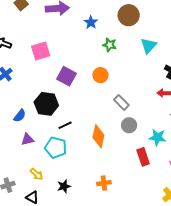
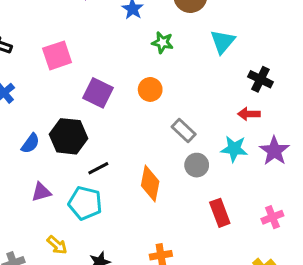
blue semicircle: (20, 116) -> (30, 143), moved
cyan star: (157, 137) -> (234, 149), moved

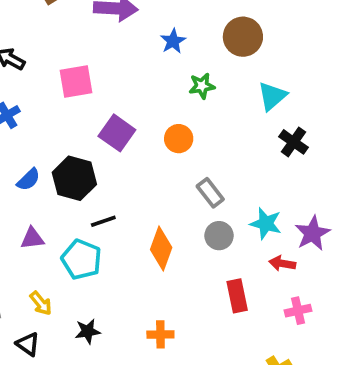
green star: (163, 42) -> (202, 86), turned -30
black cross: (260, 79) -> (294, 142), moved
red arrow: (249, 114) -> (282, 263), moved

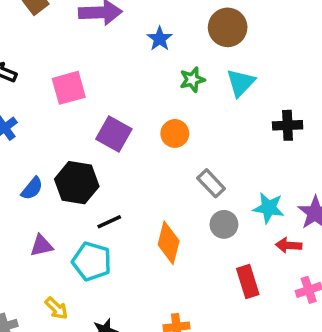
cyan triangle: (272, 96) -> (241, 83), moved
black cross: (294, 142) -> (288, 125), turned -32

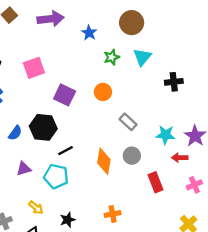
gray circle: (224, 224) -> (132, 156), moved

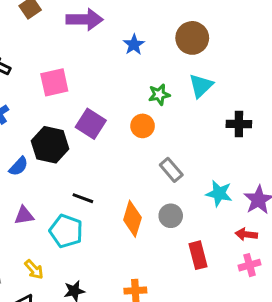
green star: (112, 57) -> (159, 95), moved
black hexagon: (43, 127) -> (50, 145), moved
black line: (65, 151) -> (83, 198), turned 42
red arrow: (180, 158) -> (246, 234), moved

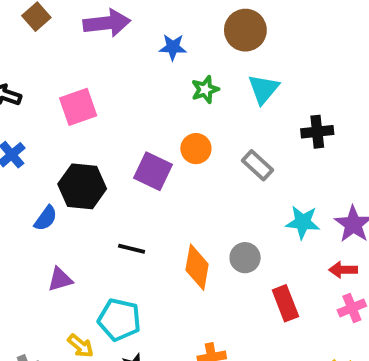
blue star: (134, 45) -> (173, 47), turned -30
green star: (159, 95) -> (205, 90), moved
purple square: (91, 124) -> (153, 171), moved
gray rectangle: (171, 170) -> (258, 165), moved
cyan pentagon: (66, 231) -> (119, 320), moved

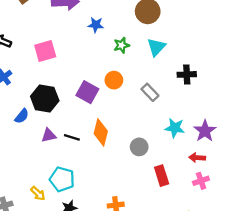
blue star: (173, 47) -> (96, 25), moved
orange diamond: (197, 267) -> (101, 132), moved
purple triangle: (60, 279) -> (49, 135), moved

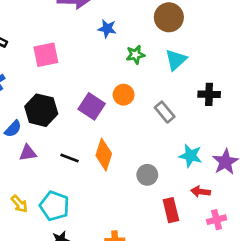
purple triangle: (49, 135) -> (28, 153), moved
red arrow: (197, 158) -> (201, 192), moved
yellow arrow: (38, 193) -> (19, 204), moved

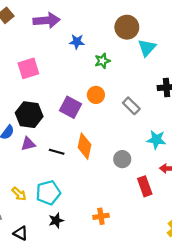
cyan triangle: (176, 60) -> (147, 48), moved
purple triangle: (28, 153) -> (28, 144), moved
cyan pentagon: (55, 206) -> (48, 193), turned -30

